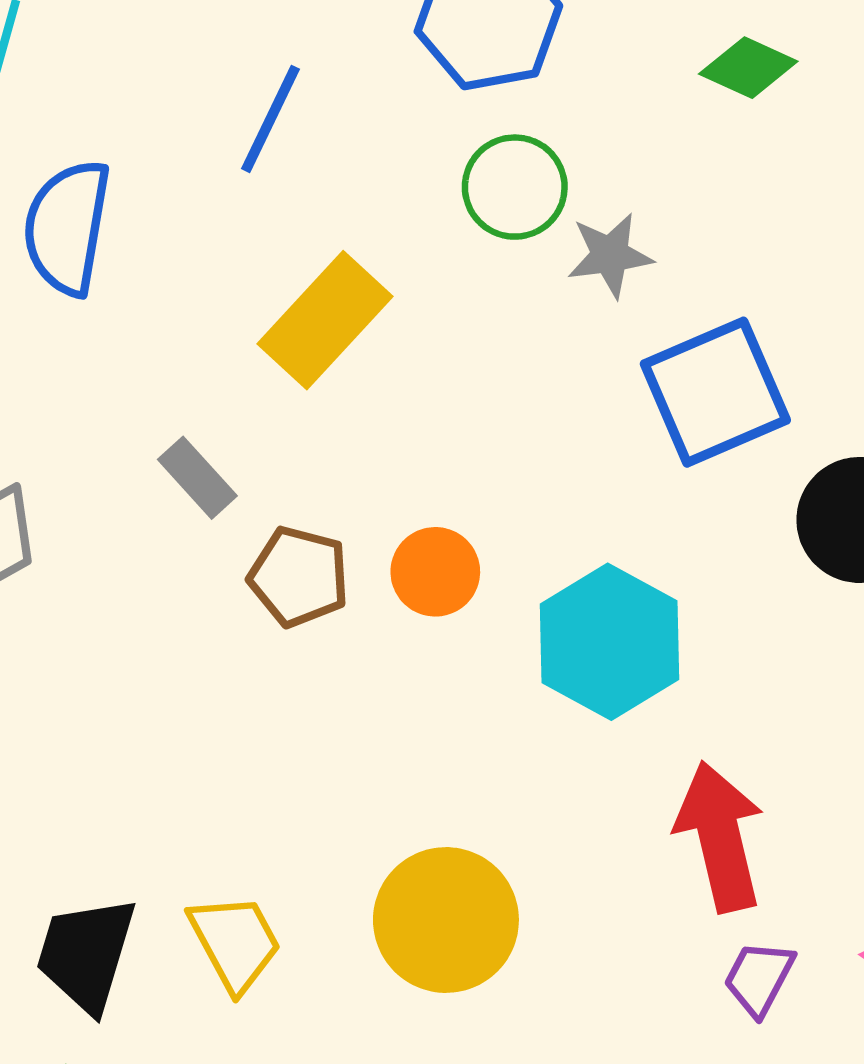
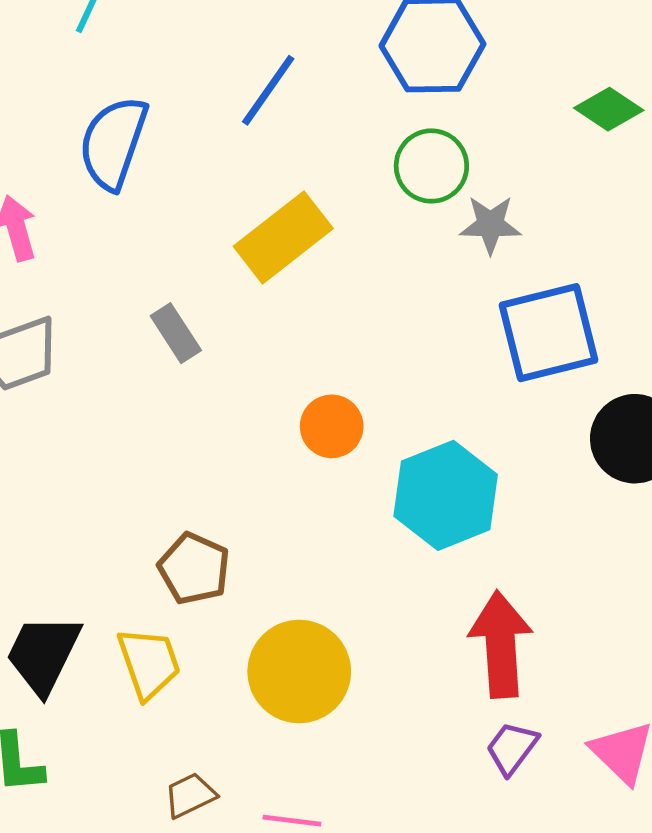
brown pentagon: (299, 577) -> (194, 569), moved

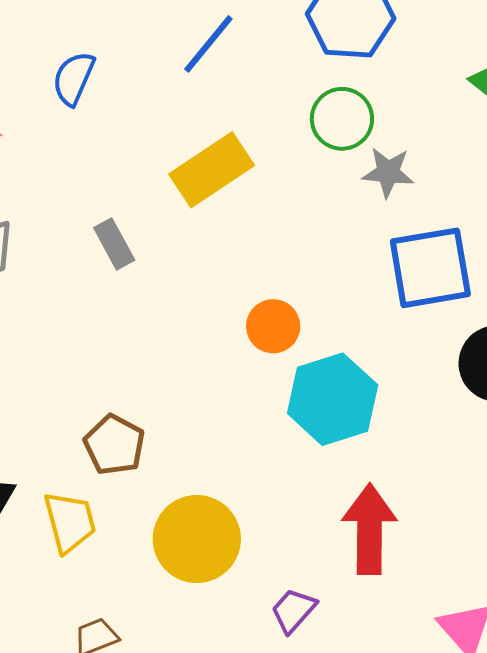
blue semicircle: (113, 143) -> (74, 78), size x0.7
orange circle: (332, 426) -> (273, 326), moved
purple trapezoid: (512, 748) -> (293, 610), moved

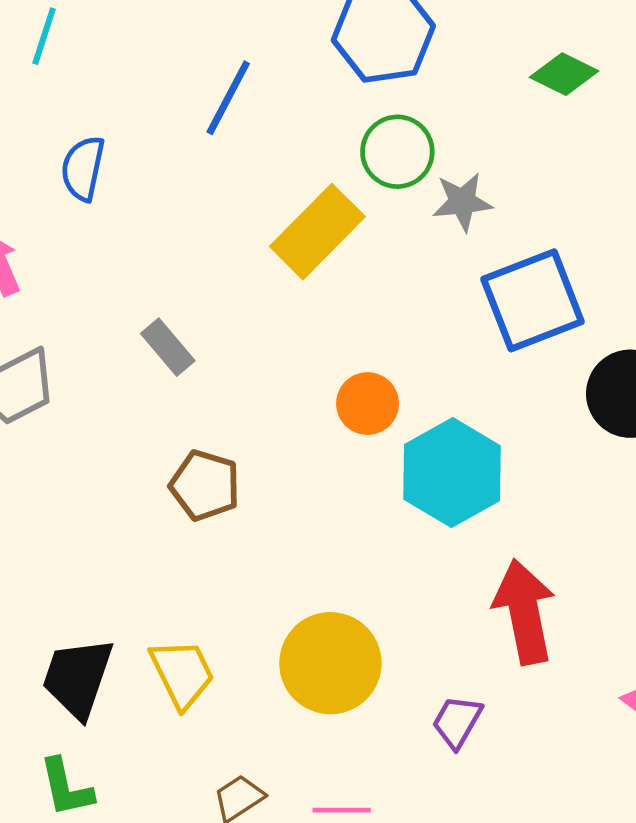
yellow rectangle: (212, 170) -> (317, 232), moved
brown pentagon: (114, 445) -> (205, 485), moved

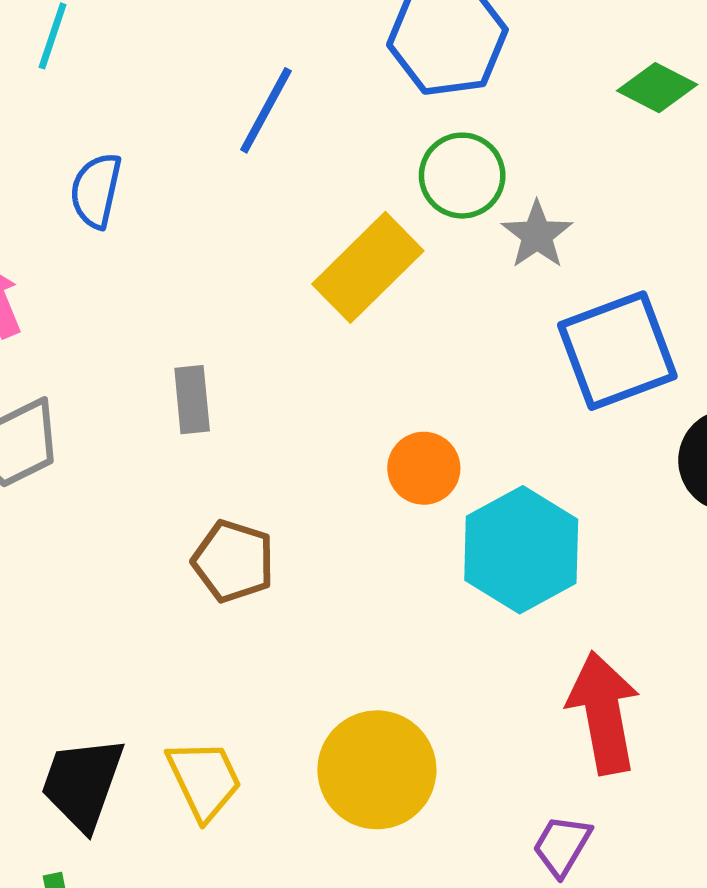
gray star: (462, 202) -> (537, 235), turned -30
gray rectangle: (168, 347) -> (192, 400), turned 34
purple trapezoid: (457, 722) -> (562, 846), moved

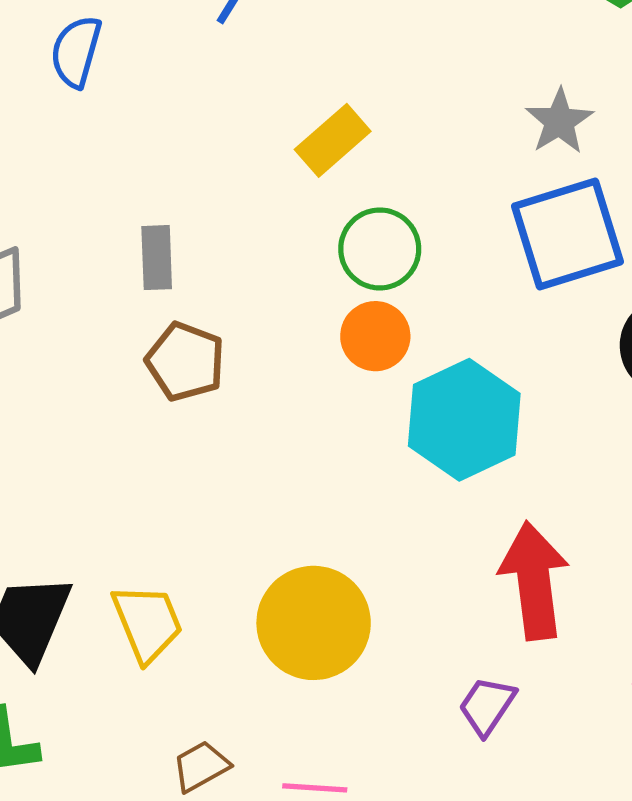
green circle: (462, 176) -> (380, 249), moved
gray star: (537, 235) -> (559, 121), moved
yellow rectangle: (368, 267) -> (333, 140), size x0.7
brown pentagon: (233, 561) -> (185, 362), moved

